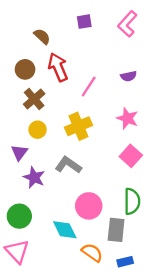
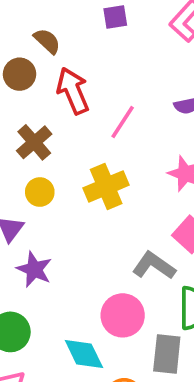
brown circle: (25, 69) -> (20, 74), moved
gray L-shape: (68, 165) -> (154, 266), moved

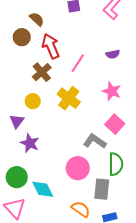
brown cross: (34, 142) -> (42, 72), moved
yellow cross: (106, 186) -> (69, 98), turned -30
cyan diamond: (84, 354) -> (43, 189), moved

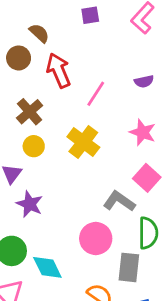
brown cross: (42, 72) -> (30, 112), moved

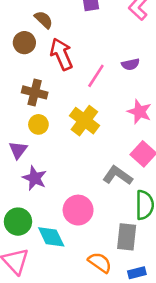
purple semicircle: (144, 81) -> (130, 64), moved
brown cross: (30, 112) -> (35, 92), turned -35
pink circle: (96, 239) -> (78, 210), moved

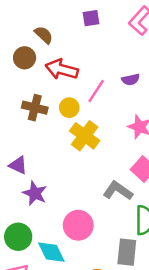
red arrow: (61, 54) -> (62, 69), turned -52
yellow circle: (38, 124) -> (69, 108), moved
purple triangle: (18, 150) -> (18, 165), turned -42

